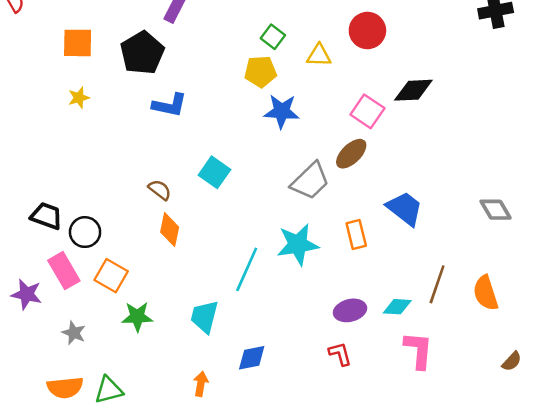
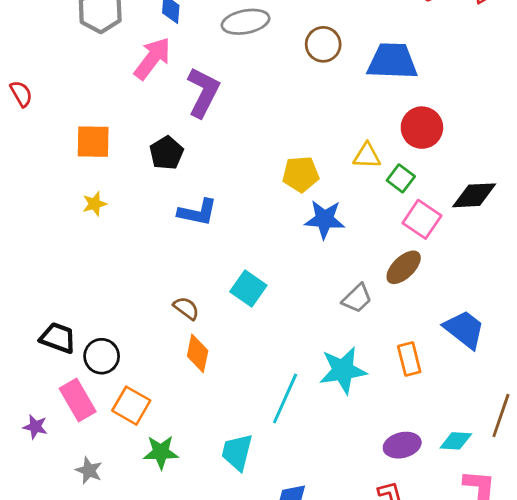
green square: (273, 37) -> (401, 178), moved
black pentagon: (142, 53) -> (167, 153), size x0.7
gray trapezoid: (310, 181) -> (357, 298), size x0.7
purple star: (27, 294) -> (35, 427), size x0.7

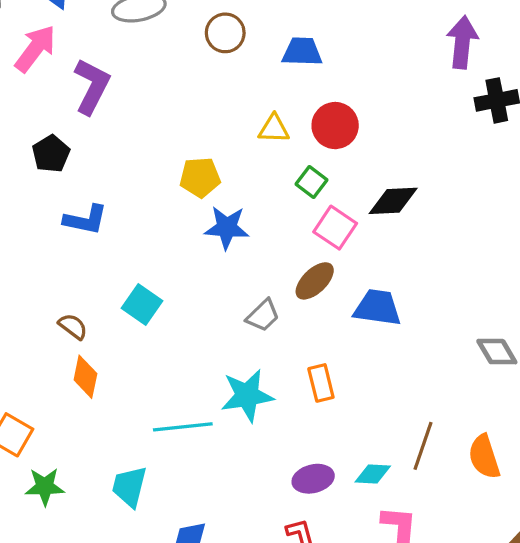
blue trapezoid: (392, 61) -> (302, 52), size x0.7
yellow triangle: (367, 156) -> (274, 129), moved
blue trapezoid: (464, 329) -> (377, 308), moved, turned -30
cyan line: (285, 399) -> (183, 427), turned 60

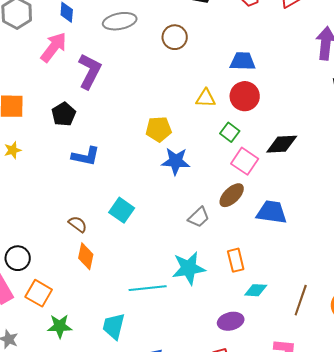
blue trapezoid: (302, 52) -> (243, 61), moved
cyan diamond: (373, 474) -> (256, 290), moved

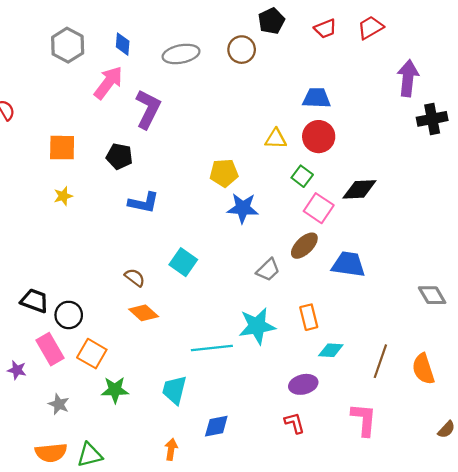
brown circle: (175, 37) -> (242, 50), moved
black pentagon: (64, 114) -> (119, 156), turned -30
orange diamond: (86, 256) -> (144, 313), turned -60

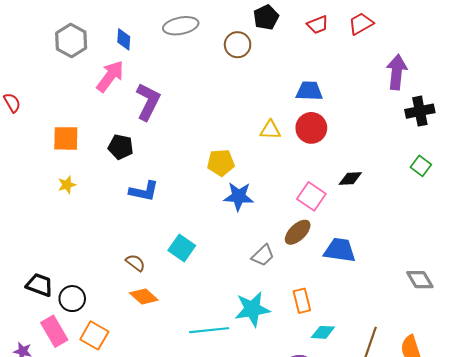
gray ellipse: (181, 54) -> (181, 26), moved
green square: (302, 176) -> (421, 166), moved
black diamond: (359, 189) -> (350, 178), size x0.7

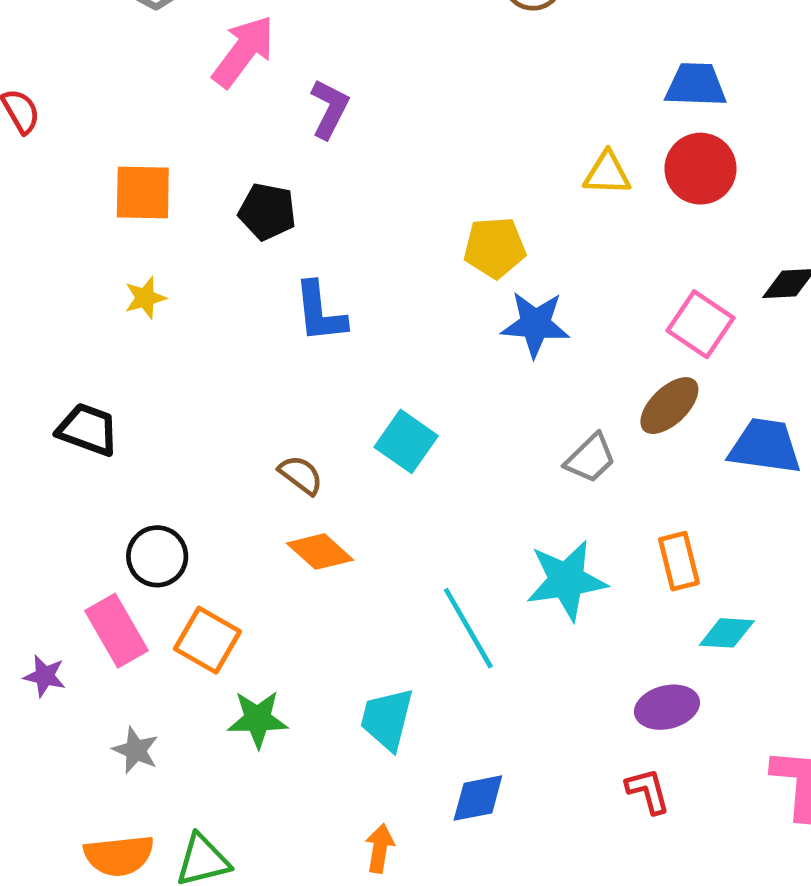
purple L-shape: (148, 102) -> (330, 109), size x0.7
blue L-shape: (144, 191) -> (320, 312), turned 72
black trapezoid: (40, 285) -> (88, 430), moved
cyan line: (209, 330) -> (468, 628), turned 66

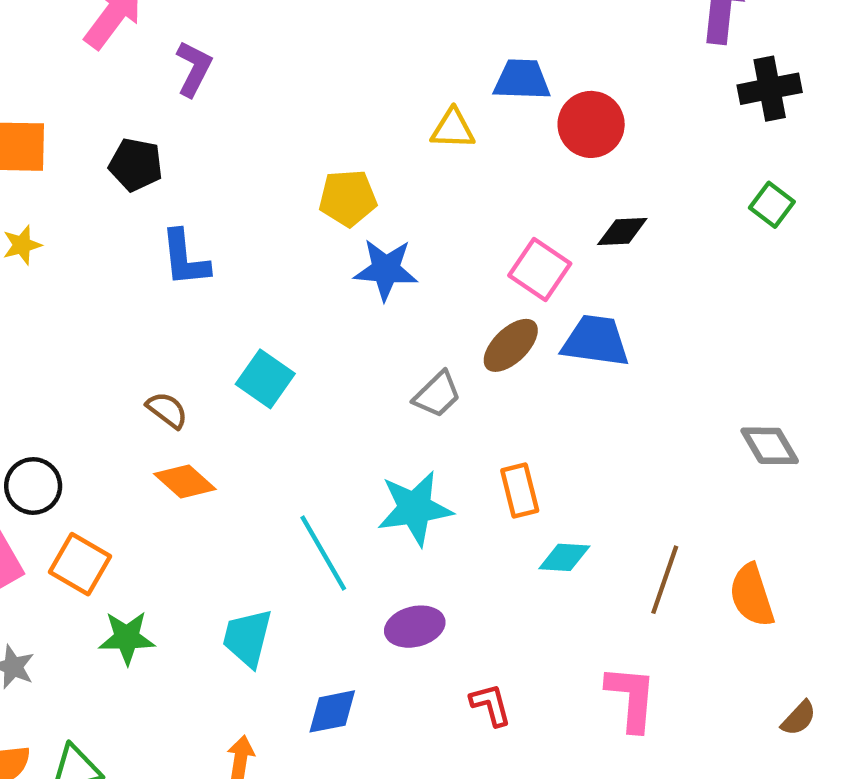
blue trapezoid: (696, 85) -> (522, 80), moved
red circle: (700, 169) -> (591, 124), moved
blue trapezoid: (765, 446) -> (596, 341), moved
purple ellipse: (667, 707) -> (415, 627), moved

